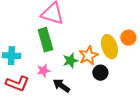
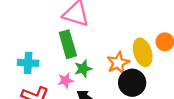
green star: (70, 61) -> (83, 69), moved
black circle: (100, 73) -> (132, 83), size x1.5

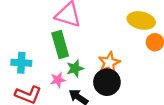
yellow ellipse: (143, 52) -> (141, 20), moved, turned -60
black circle: (132, 83) -> (107, 82), moved

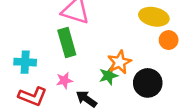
green star: (75, 68) -> (108, 76), moved
black circle: (107, 82) -> (148, 83), moved

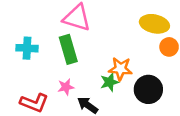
cyan cross: (25, 62) -> (27, 48), moved
orange star: (120, 62) -> (120, 69), turned 30

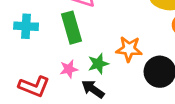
green star: (110, 82) -> (98, 64), moved

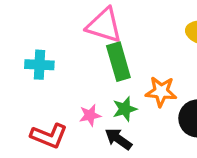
green rectangle: (71, 28) -> (118, 62), moved

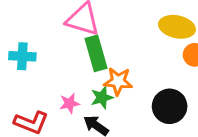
orange star: (161, 92) -> (118, 81), moved

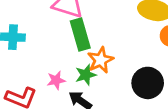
orange star: (118, 81) -> (100, 60), turned -30

